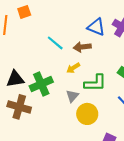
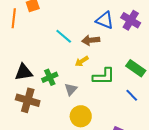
green cross: (41, 84) -> (50, 77), size x0.7
gray triangle: (72, 96) -> (71, 89), moved
yellow circle: (87, 114) -> (81, 116), moved

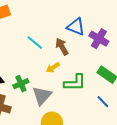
purple cross: (131, 20) -> (99, 39), moved
brown arrow: (91, 40) -> (62, 47), turned 66
gray triangle: (71, 89) -> (42, 96), size x1.5

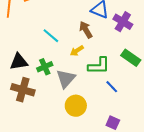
cyan line: (35, 43) -> (51, 36), moved
blue line: (103, 102) -> (112, 87), moved

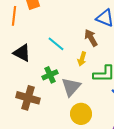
yellow arrow: (77, 51) -> (82, 59), turned -40
black triangle: (19, 62) -> (22, 53), moved, turned 36

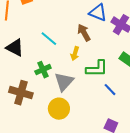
yellow circle: (81, 114) -> (59, 109), moved

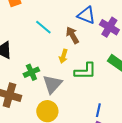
cyan line: (49, 39) -> (43, 27), moved
blue line: (110, 90) -> (98, 110), moved, turned 56

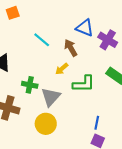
yellow arrow: (63, 56) -> (62, 69), turned 32
green cross: (31, 72) -> (30, 85), turned 35

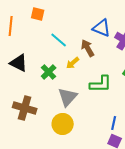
orange square: (13, 13) -> (38, 14), moved, turned 32
yellow arrow: (62, 69) -> (73, 63), moved
green cross: (30, 85) -> (49, 72), moved, turned 35

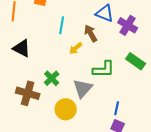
cyan line: (59, 40) -> (62, 25), turned 60
green cross: (49, 72) -> (52, 78), moved
gray triangle: (68, 97) -> (83, 88), moved

